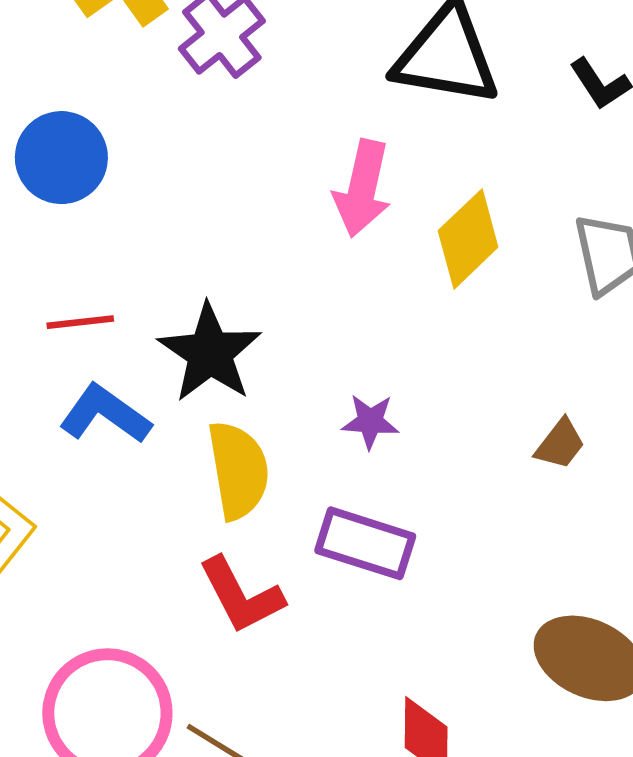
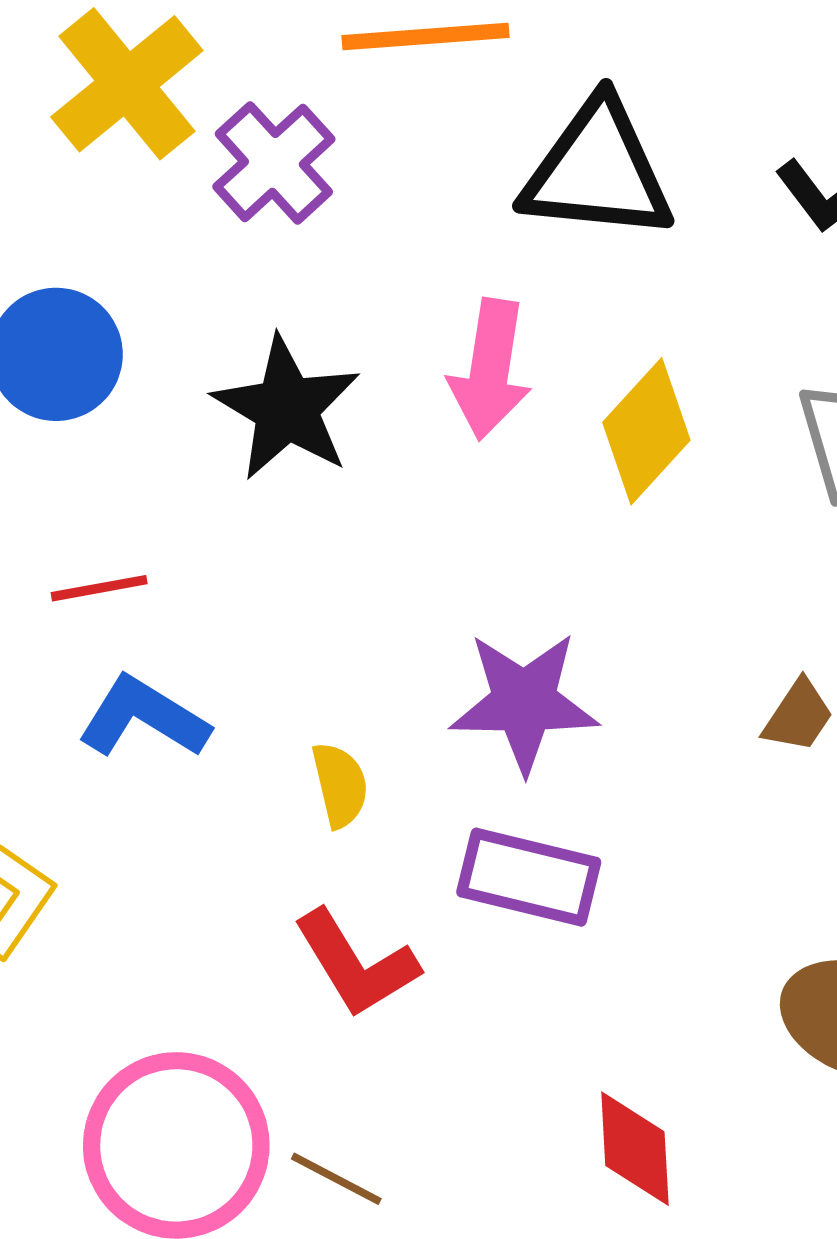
black star: (210, 353) -> (287, 408), moved
purple star: (370, 421) -> (524, 702), size x1.8
yellow semicircle: (238, 470) -> (340, 785), size x0.6

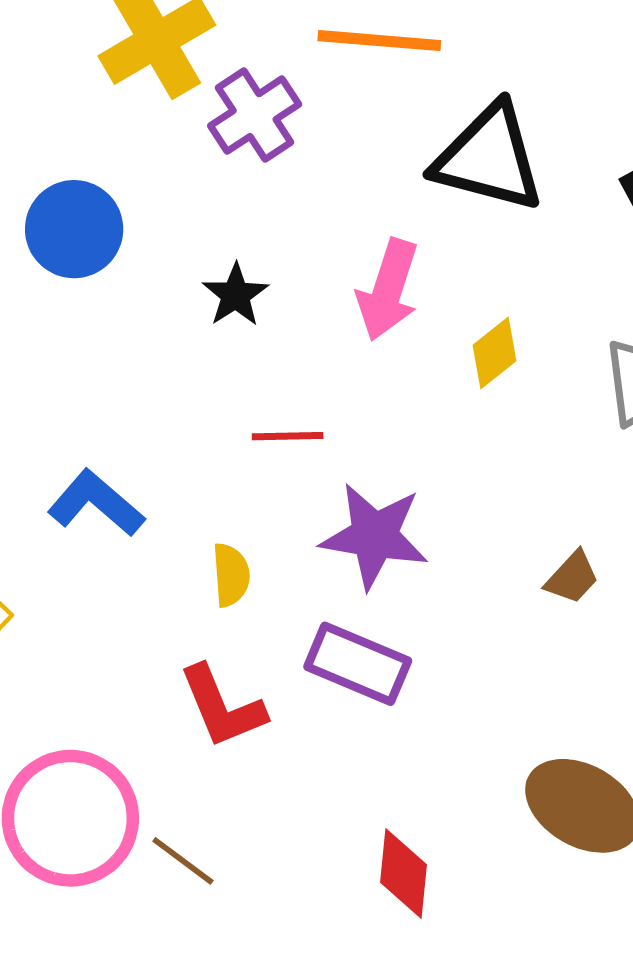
black star: (287, 408) -> (236, 295), size x0.6
yellow diamond: (646, 431) -> (495, 353), size x0.7
red line: (99, 588) -> (288, 436), moved

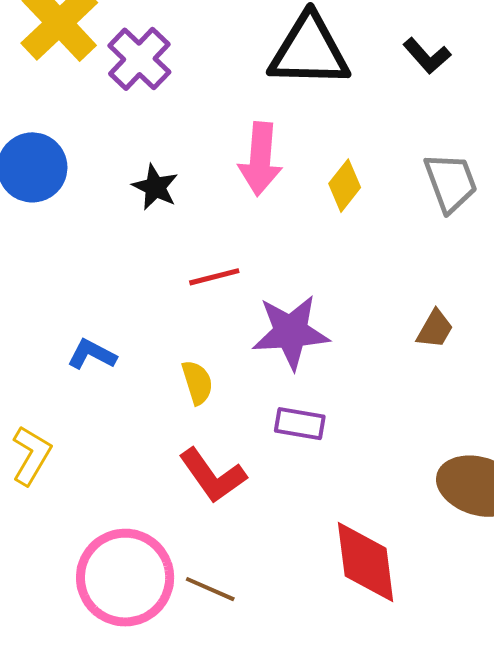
blue L-shape: (96, 503) -> (92, 354), size x0.7
purple rectangle: (358, 664) -> (300, 424), size x0.7
red diamond: (404, 873) -> (366, 562), size x1.4

